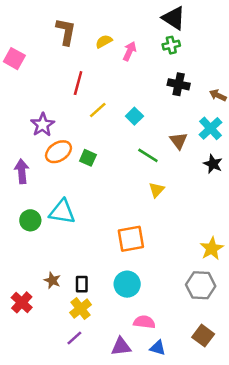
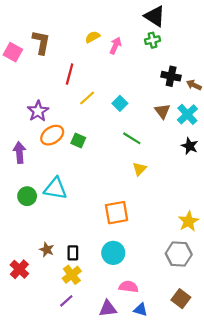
brown L-shape: (66, 32) -> (41, 42), moved
black cross: (179, 84) -> (171, 76), moved
brown triangle: (179, 141) -> (162, 111), moved

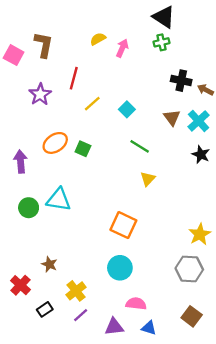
purple star: (38, 111) -> (40, 94), moved
orange square: (117, 213) -> (123, 225), turned 35
black rectangle: (73, 253) -> (45, 309), moved, turned 56
purple line: (66, 301) -> (81, 315), moved

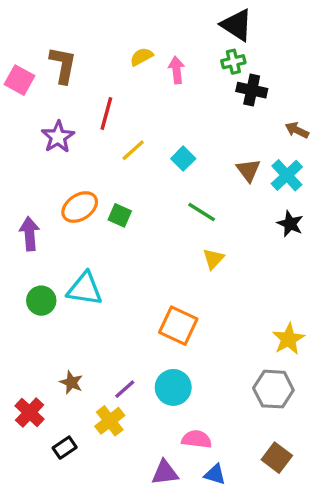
pink arrow: (122, 48) -> (177, 70), turned -30
black cross: (181, 81) -> (252, 90), moved
purple line: (81, 315) -> (125, 389), moved

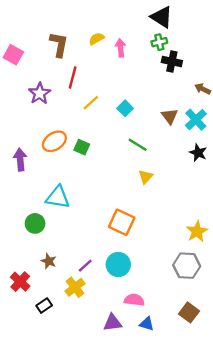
brown L-shape: (63, 65) -> (59, 44), moved
green circle: (41, 301) -> (35, 223), moved

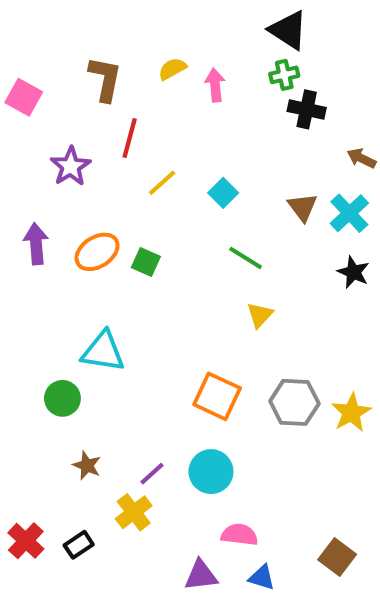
purple arrow: (20, 160) -> (36, 244), moved
gray hexagon: (187, 266) -> (294, 402), moved
red cross: (20, 282) -> (26, 541), moved

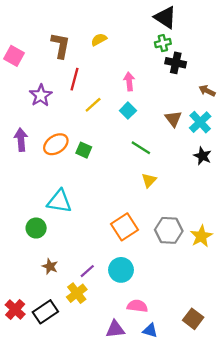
pink arrow: (215, 85) -> (129, 81), moved
orange square: (217, 396) -> (124, 227), turned 32
black rectangle: (79, 545) -> (45, 312), size x1.5

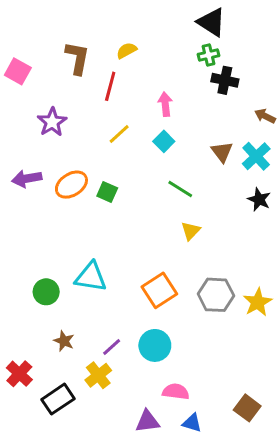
red line: (74, 79) -> (110, 86), moved
purple arrow: (21, 140) -> (27, 179), turned -95
cyan triangle: (59, 201) -> (91, 277), moved
red cross: (15, 309) -> (19, 374), moved

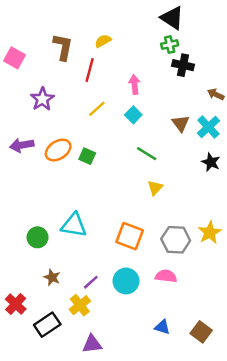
orange square: (159, 290) -> (130, 236), turned -36
yellow star: (258, 302) -> (210, 232), moved
pink semicircle: (176, 392) -> (166, 276), moved
purple triangle: (147, 421) -> (92, 344), moved
blue triangle: (192, 423) -> (162, 327), moved

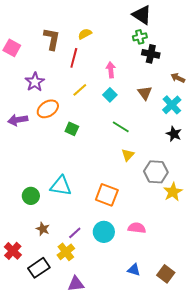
brown triangle: (181, 123) -> (145, 93), moved
orange ellipse: (58, 150) -> (48, 109), moved
gray hexagon: (176, 240) -> (156, 172), moved

